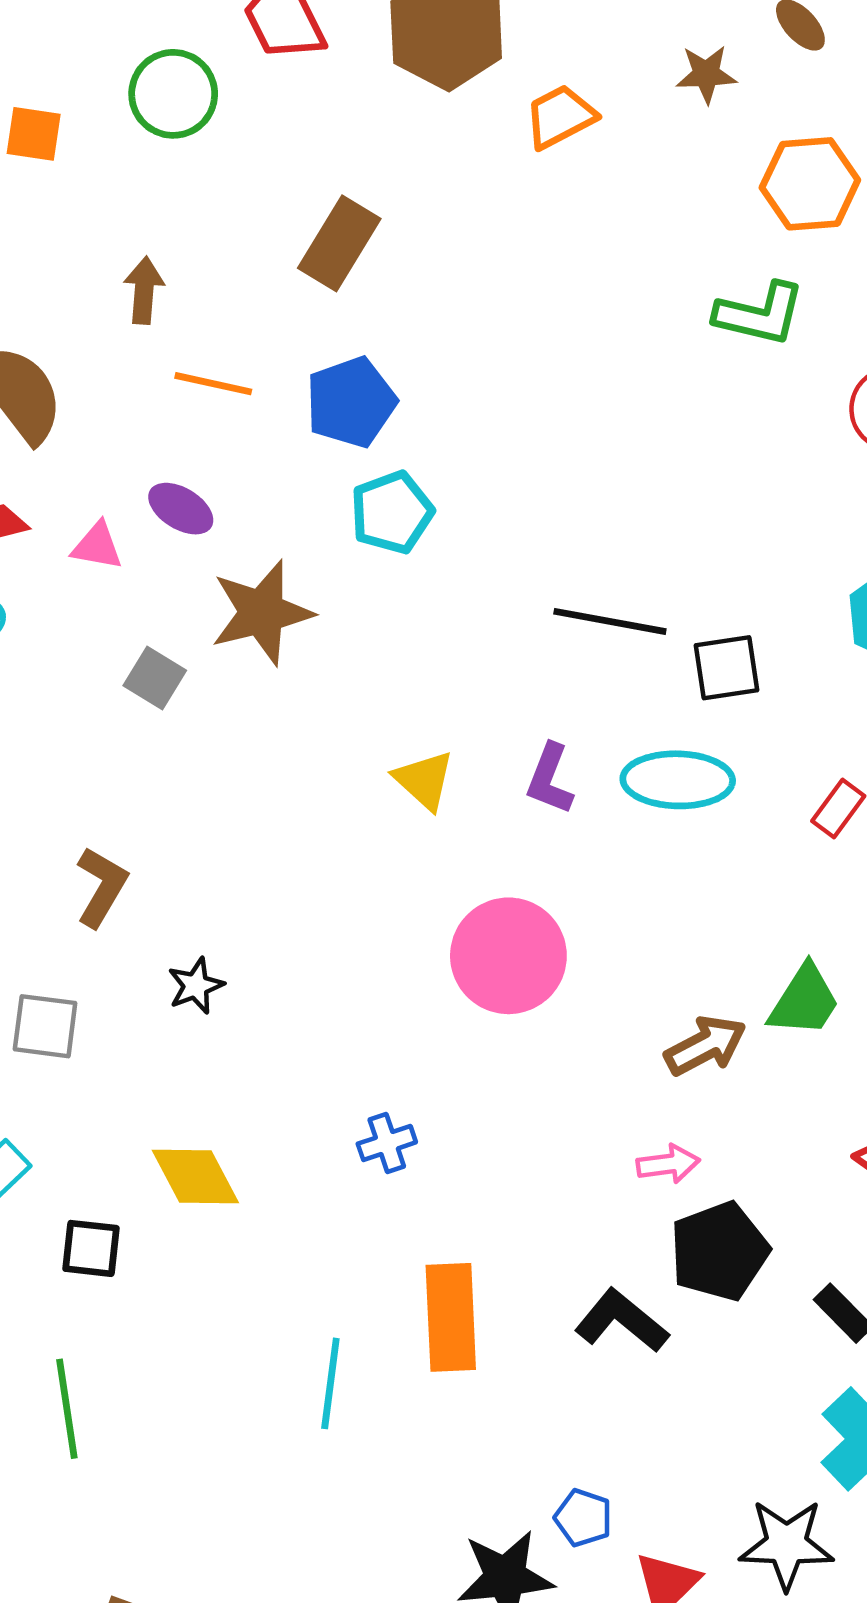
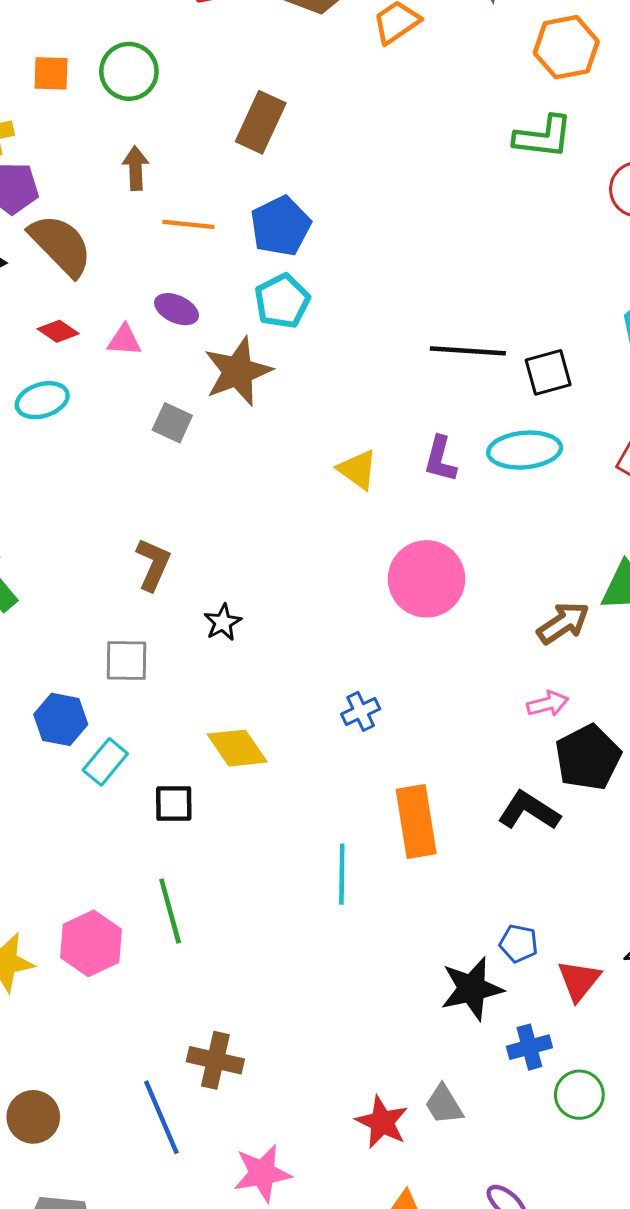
green circle: (173, 94) -> (129, 71), moved
cyan pentagon: (392, 512) -> (282, 301), moved

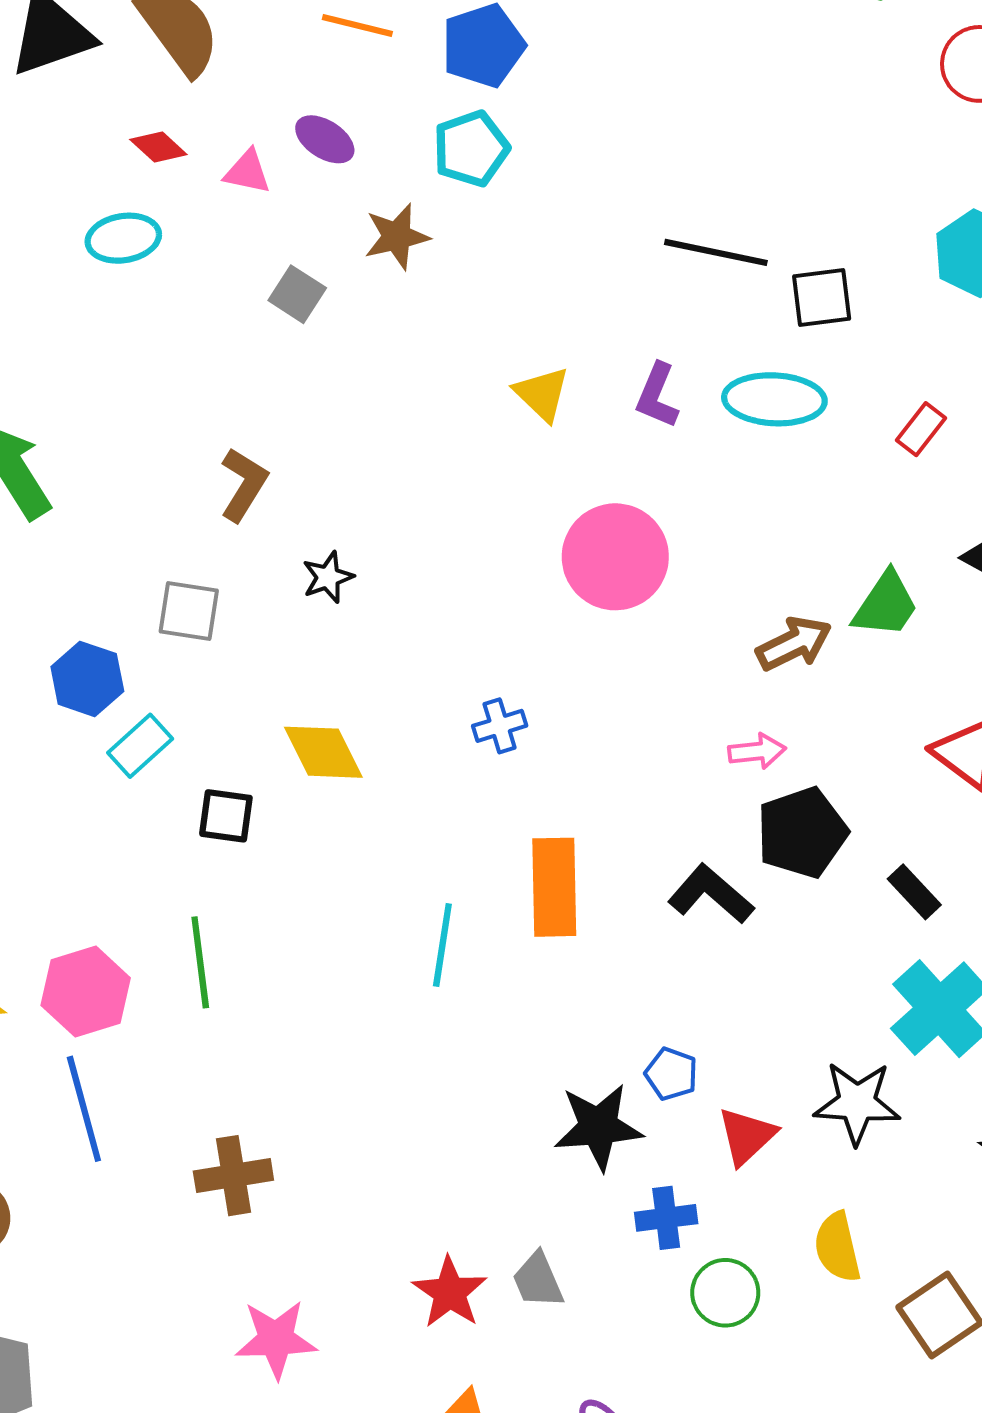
brown star: (238, 371) -> (397, 237), size x0.7
brown cross: (215, 1060) -> (233, 1176), turned -30
blue line: (161, 1117) -> (84, 1109), moved

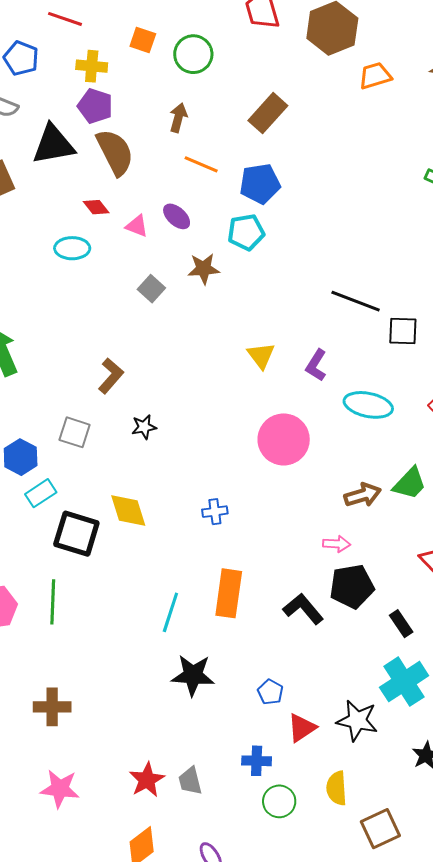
cyan ellipse: (774, 399) -> (368, 405), moved
black square: (226, 816) -> (76, 534), size x1.6
black star: (598, 1127) -> (193, 675), moved

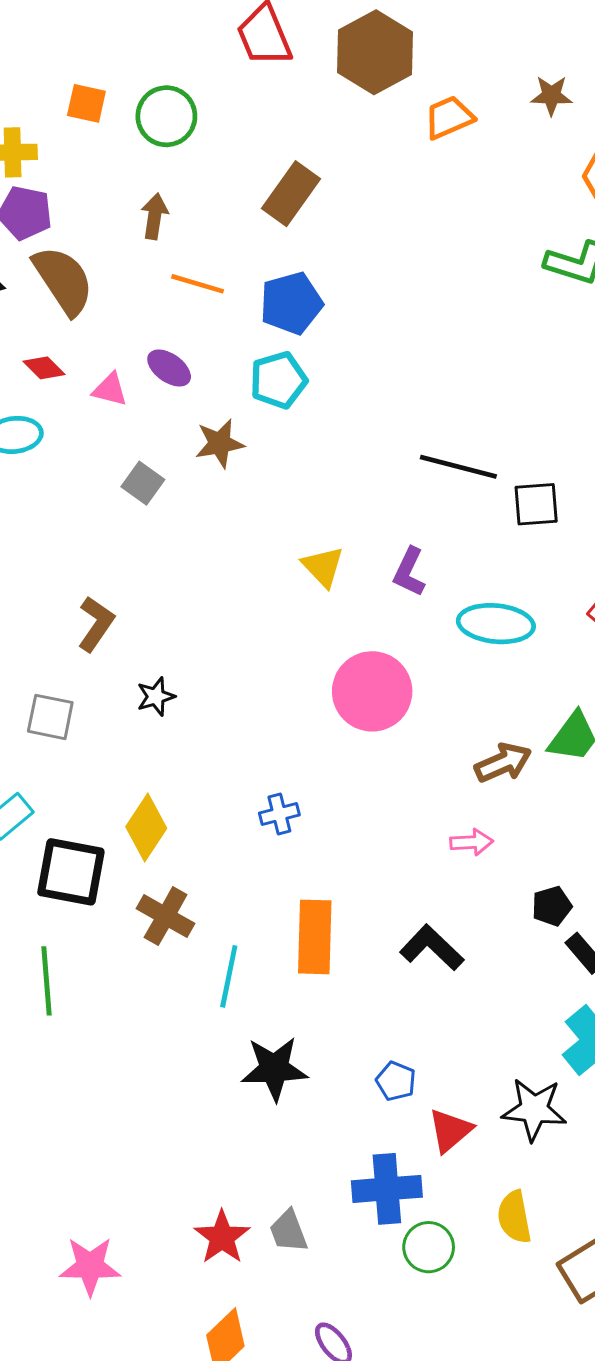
yellow diamond: (128, 511) -> (146, 828), turned 57
black pentagon: (352, 586) -> (552, 906), moved, size x0.6
brown cross: (52, 707) -> (166, 916), moved, turned 36
blue cross: (257, 761) -> (387, 1189), size x1.5

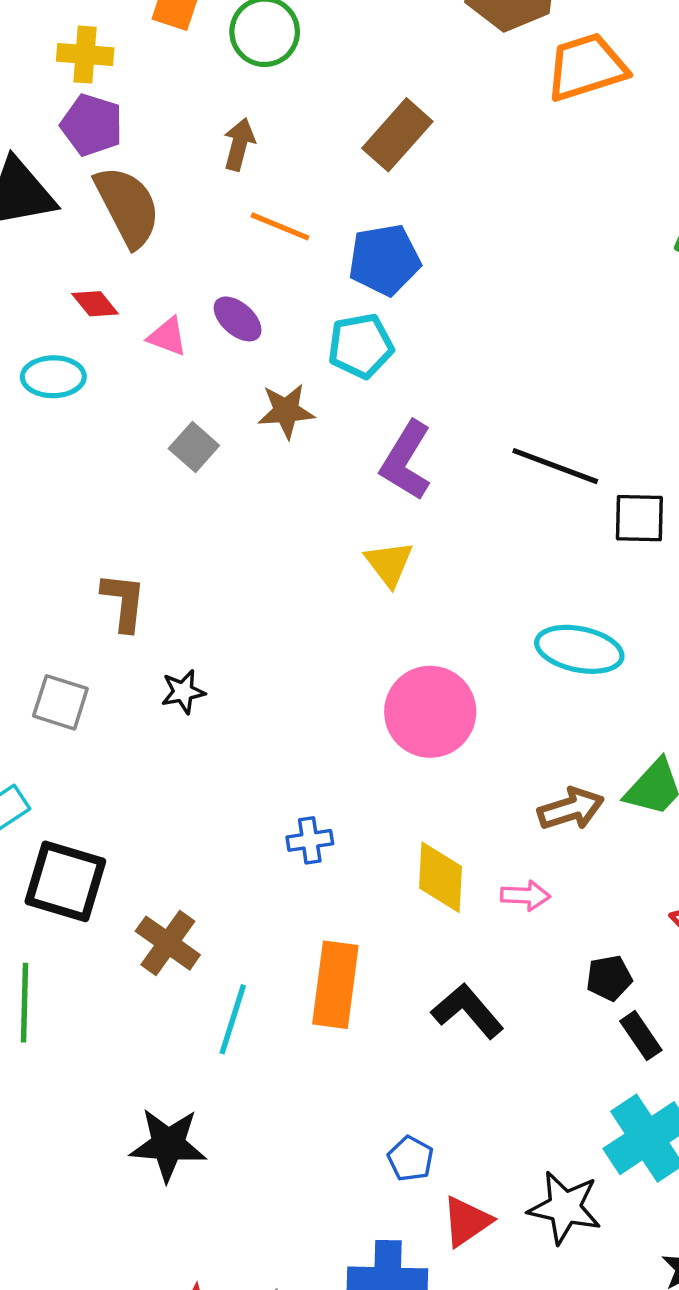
orange trapezoid: (449, 117) -> (586, 67), size x1.4
purple L-shape: (409, 572) -> (406, 461), moved, size x1.4
brown L-shape: (96, 624) -> (124, 602), turned -34
yellow diamond: (146, 828) -> (441, 877), moved, turned -36
black star: (274, 1069) -> (168, 1145), moved

